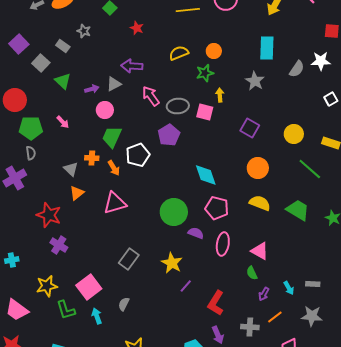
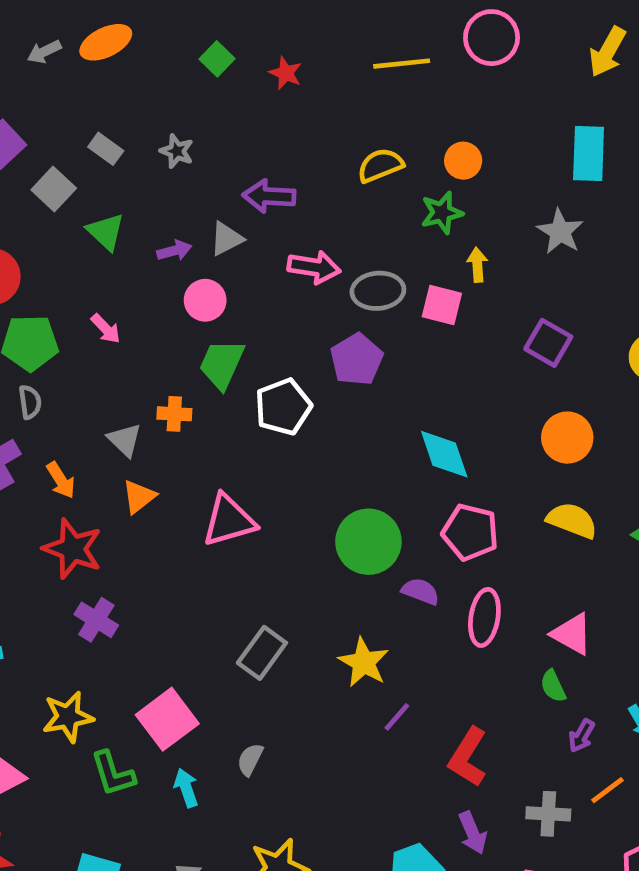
red star: (137, 28) -> (286, 73), moved
gray star: (84, 31) -> (177, 151), moved
pink arrow: (151, 96) -> (314, 267), turned 135
orange arrow: (114, 168) -> (61, 480), moved

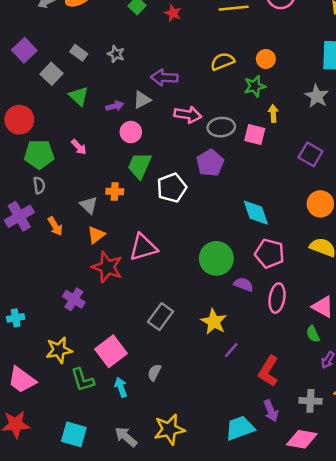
red star: (73, 549) -> (107, 267), moved

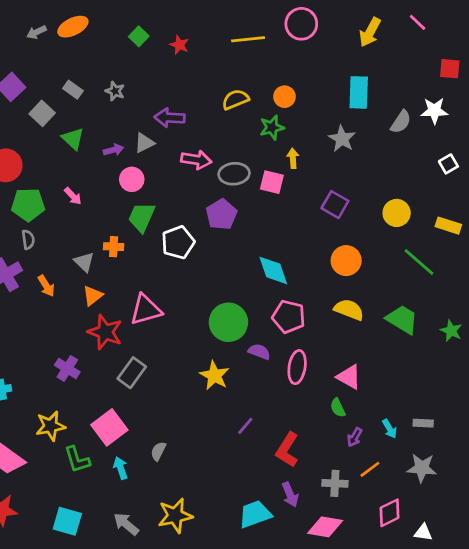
gray rectangle: (161, 317) -> (132, 373), moved
yellow star: (214, 322) -> (214, 375), moved

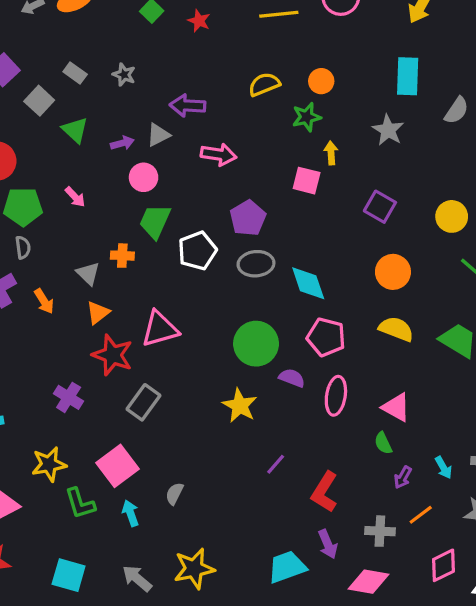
gray ellipse: (234, 174) -> (256, 264), moved

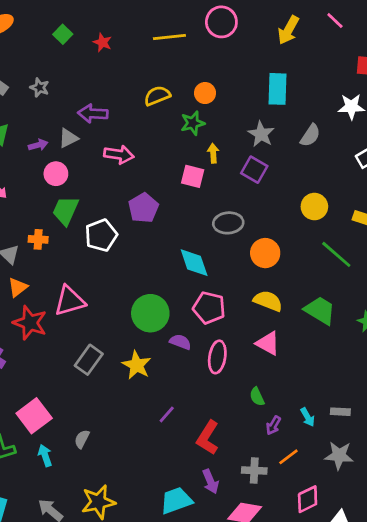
gray semicircle: (457, 110) -> (310, 135), moved
purple square: (380, 207) -> (254, 170), moved
gray ellipse: (256, 264) -> (228, 223), moved
gray rectangle: (144, 402) -> (89, 360), moved
pink triangle: (396, 407) -> (268, 343), moved

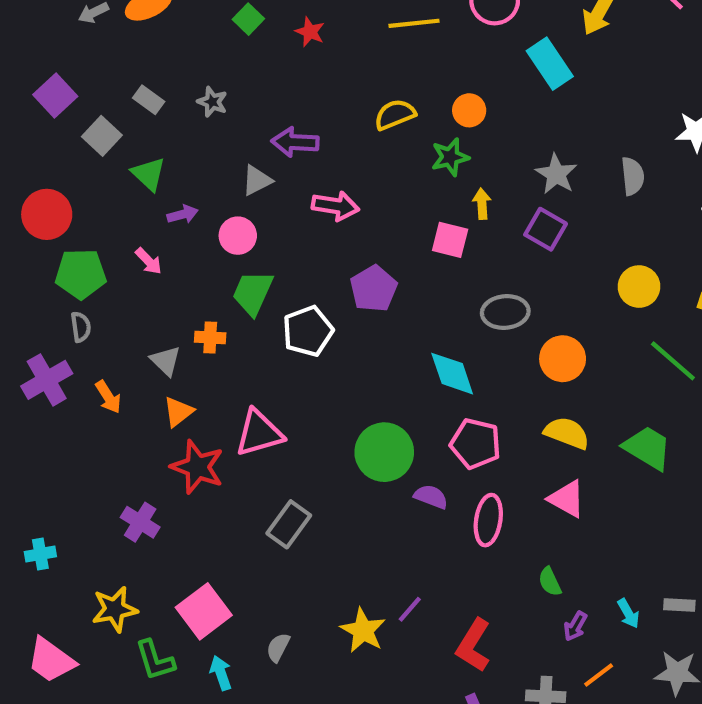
cyan rectangle: (277, 89) -> (550, 64), moved, turned -36
gray semicircle: (310, 135) -> (633, 176), turned -40
purple arrow: (38, 145) -> (183, 214), moved
yellow star: (137, 365) -> (363, 630), moved

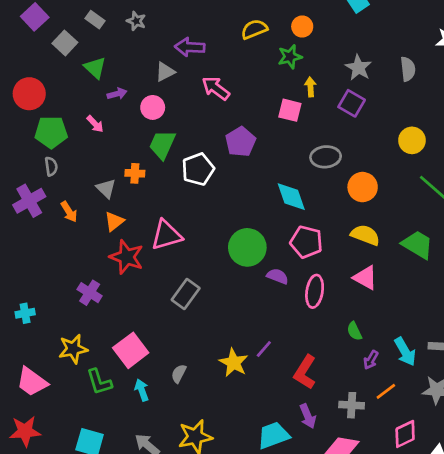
pink arrow: (335, 206) -> (216, 88), turned -152
cyan arrow: (628, 613) -> (405, 352), size x1.5

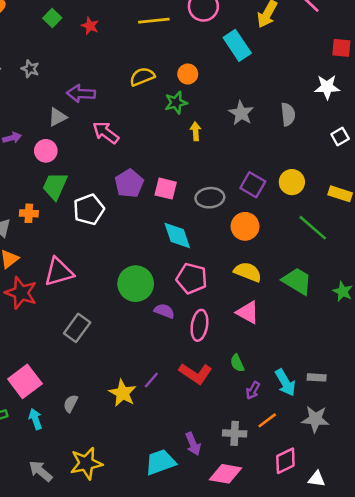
purple square: (352, 103) -> (253, 185), moved
pink square: (290, 110) -> (166, 189), moved
red L-shape: (305, 372) -> (196, 373), moved, turned -88

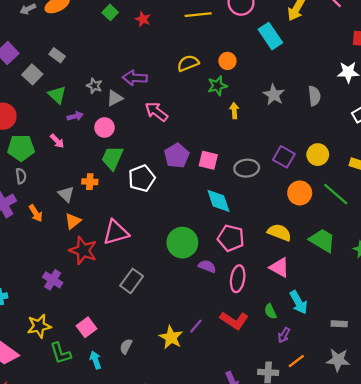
gray star: (30, 69) -> (94, 86), moved
orange circle: (245, 226) -> (300, 193), moved
pink square: (25, 381) -> (86, 327), size x0.7
cyan arrow: (285, 383) -> (299, 302), moved

